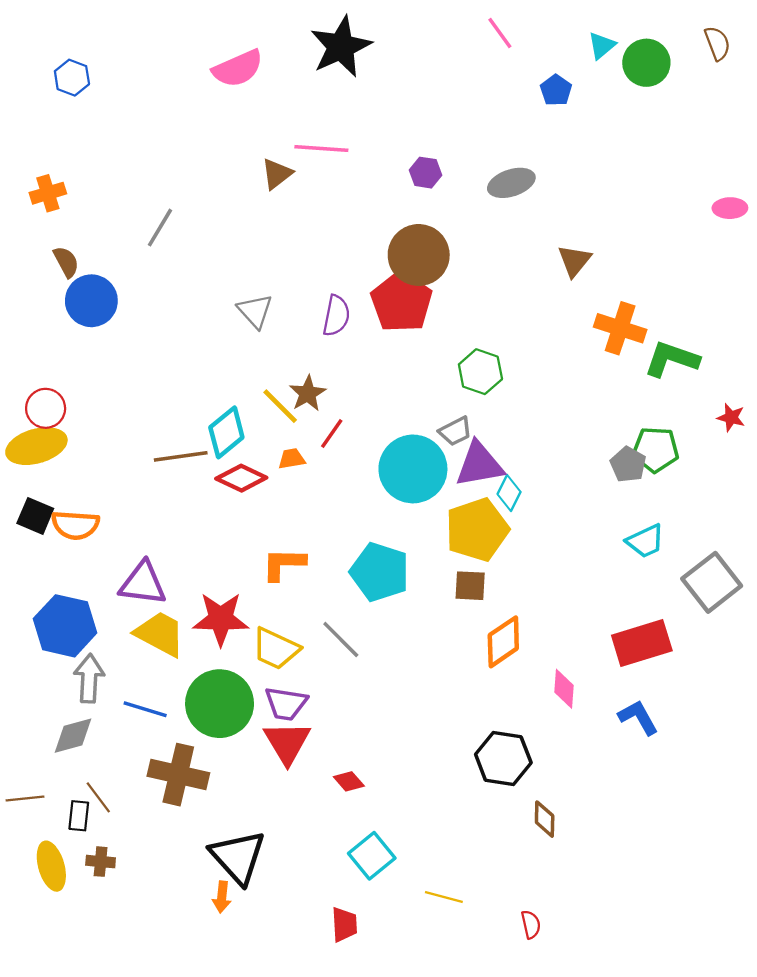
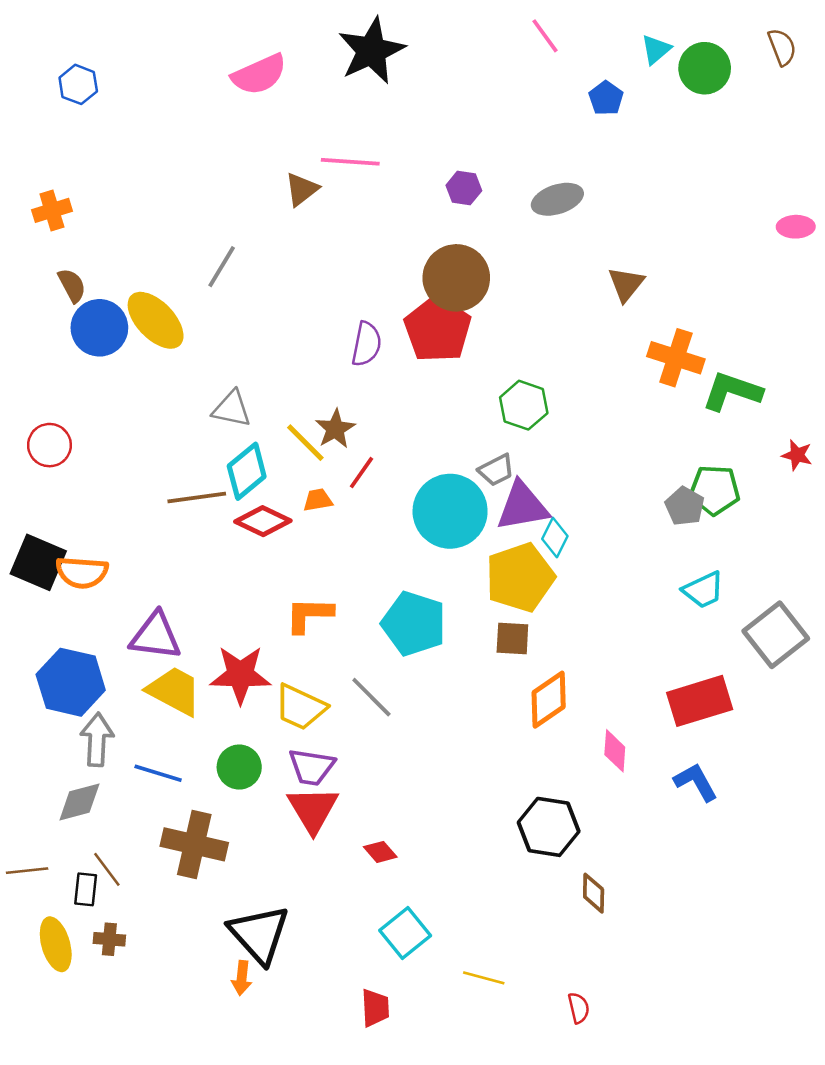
gray line: (160, 228) -> (222, 267), moved
gray triangle: (255, 311) -> (232, 409), moved, turned -36
yellow ellipse: (36, 446) -> (156, 320), moved, turned 62
black square: (35, 516) -> (38, 562), size x1.4
green circle: (220, 704) -> (239, 767), size x0.6

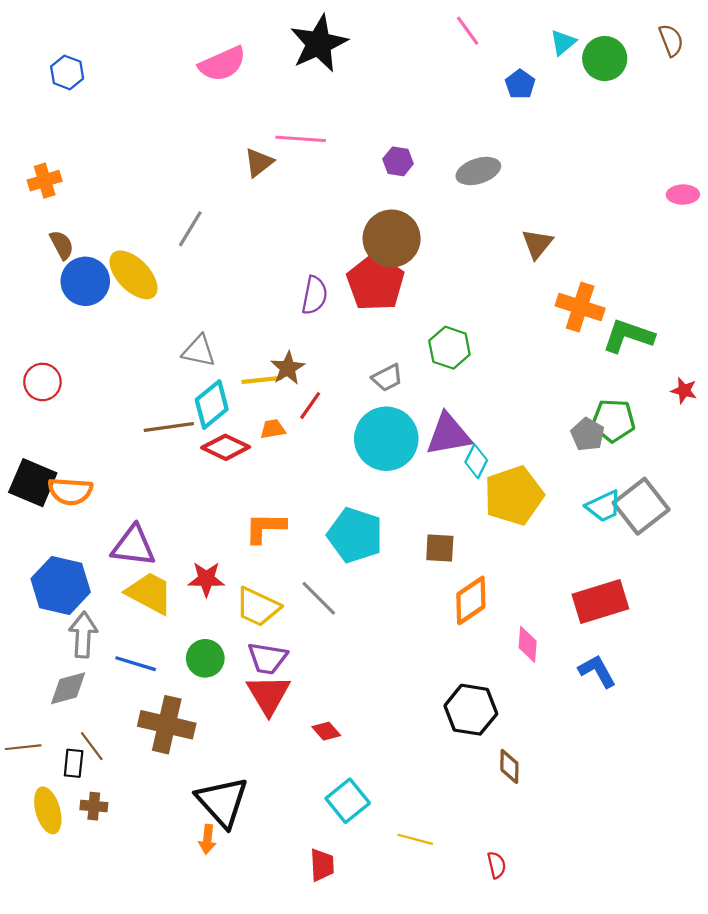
yellow line: (305, 443) -> (262, 380), turned -51
gray trapezoid: (496, 470) -> (387, 378), moved
yellow pentagon: (520, 577) -> (514, 496), moved
gray square: (776, 635) -> (641, 506), moved
red star: (240, 675) -> (206, 579), size x0.7

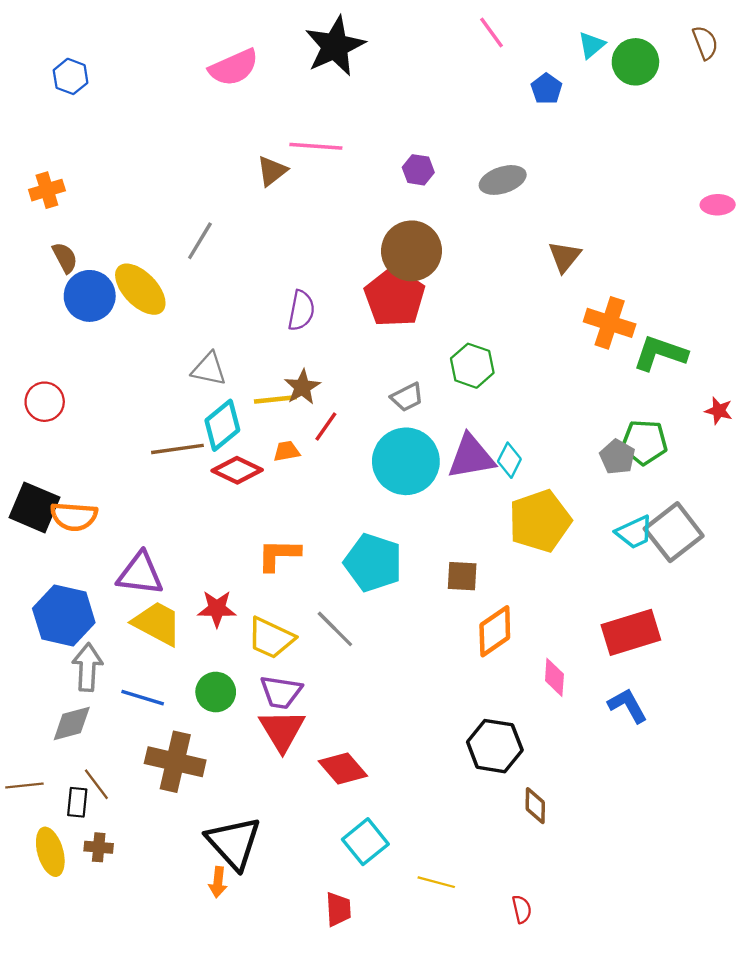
purple semicircle: (314, 295) -> (301, 311), moved
cyan diamond: (476, 461) -> (509, 460), moved
red diamond: (326, 731) -> (343, 769), size x1.6

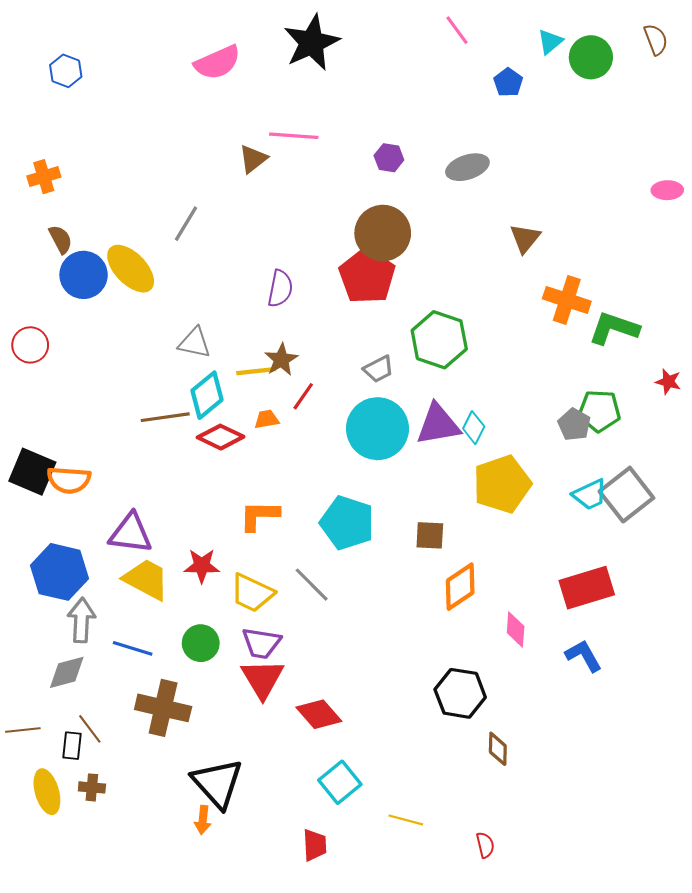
green hexagon: (472, 366) -> (439, 340), size x1.4
red circle: (45, 402) -> (30, 345), moved

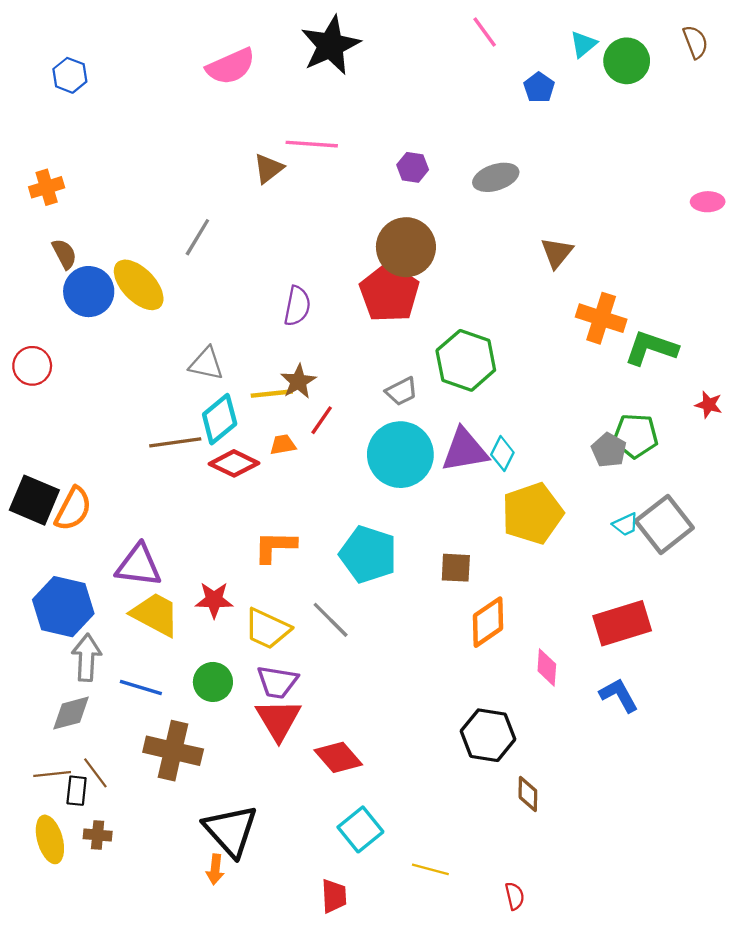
orange semicircle: (69, 480) -> (73, 509), turned -66
cyan trapezoid: (590, 495) -> (626, 524), size x0.7
brown line: (23, 730) -> (52, 774), moved

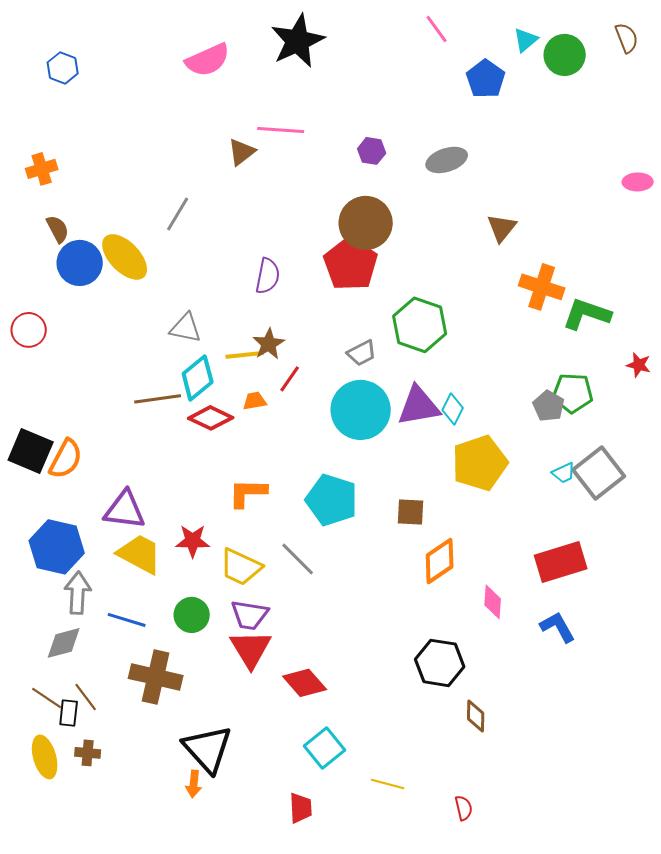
blue pentagon: (539, 87) -> (486, 79), size x1.4
brown line: (52, 774) -> (47, 698), turned 40

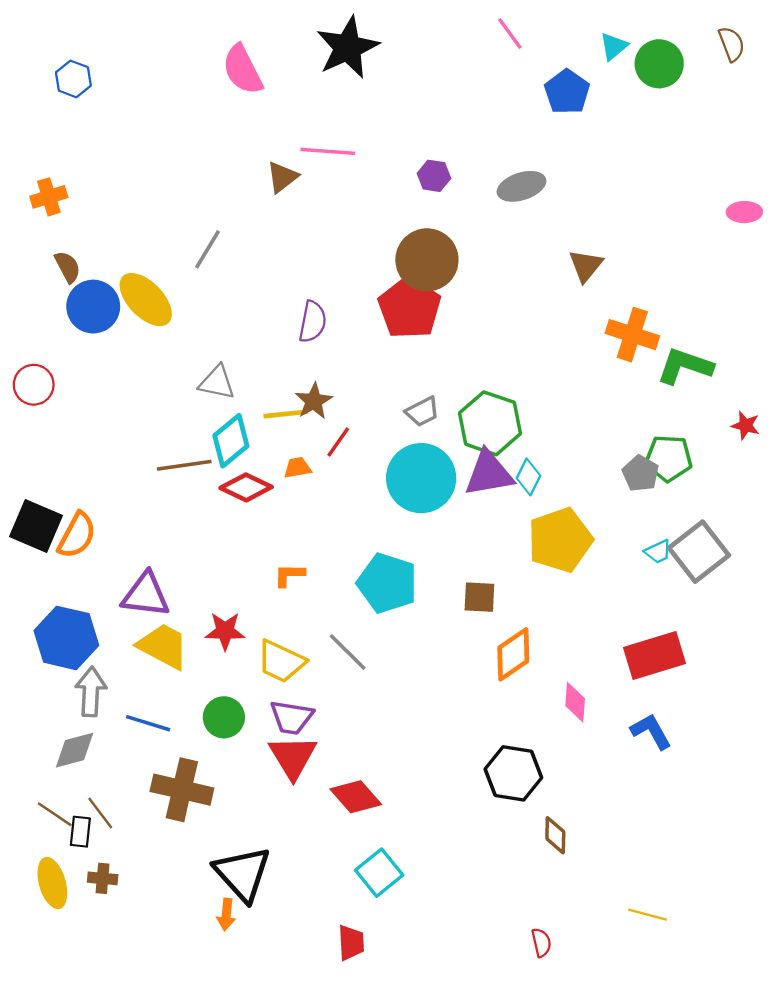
pink semicircle: (208, 60) -> (243, 70), turned 87
green hexagon: (420, 325) -> (490, 423), moved
orange L-shape: (248, 493) -> (289, 575), size x0.7
yellow line: (388, 784) -> (648, 915), moved

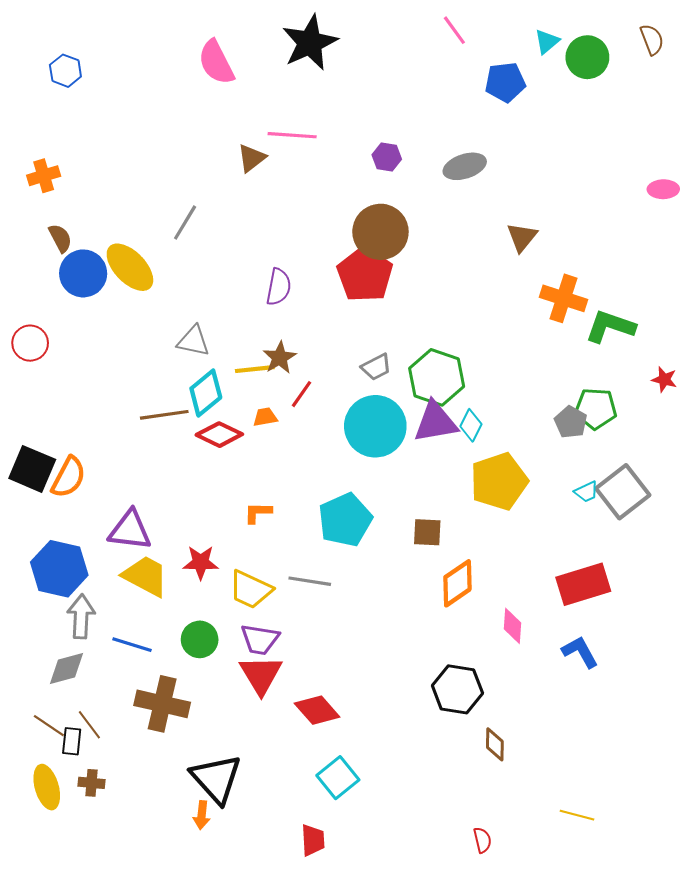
blue pentagon: (567, 92) -> (505, 82), turned 30
cyan pentagon: (387, 583) -> (345, 520), turned 30
gray line: (348, 652) -> (310, 581), turned -36

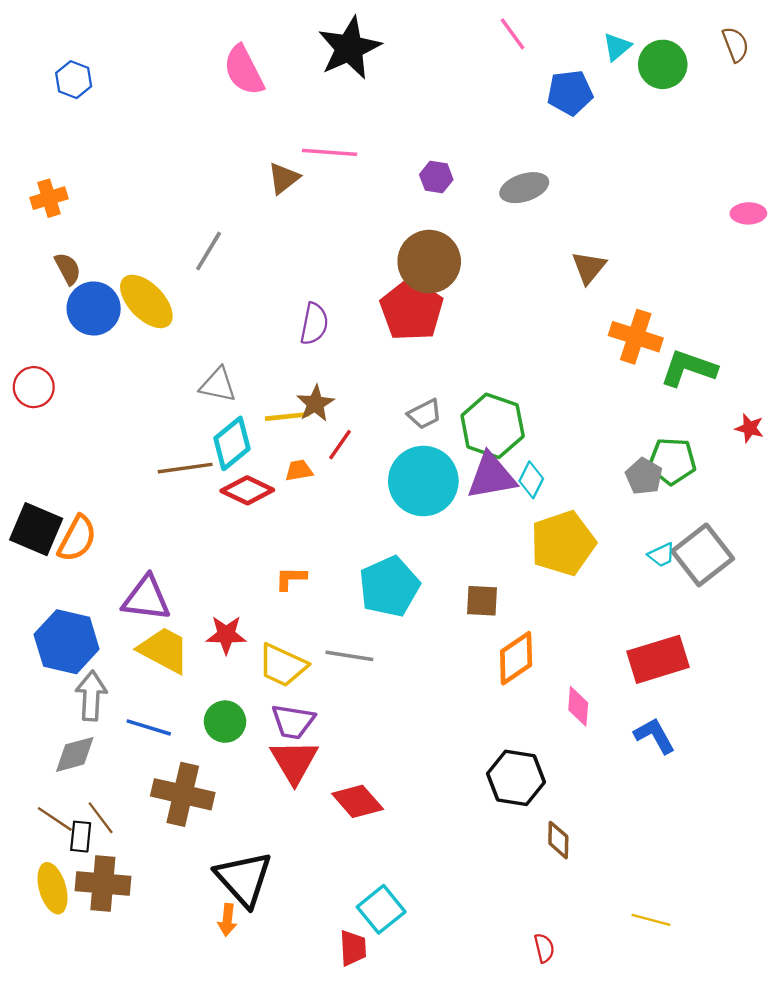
cyan square: (338, 778) -> (381, 909), moved
brown cross: (91, 783) -> (103, 884), size x1.8

